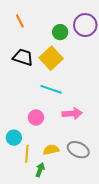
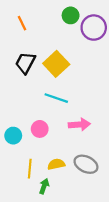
green circle: (60, 32) -> (71, 15), moved
black trapezoid: (23, 57) -> (25, 63), turned -80
cyan circle: (14, 138) -> (13, 136), moved

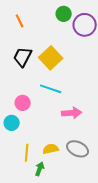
pink circle: (40, 129) -> (23, 103), moved

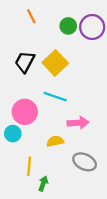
green circle: (64, 14) -> (68, 26), moved
orange line: (20, 21) -> (31, 16), moved
pink circle: (23, 103) -> (25, 112), size x1.5
yellow semicircle: (51, 149) -> (55, 141), moved

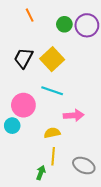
gray ellipse: (85, 162) -> (84, 166), moved
yellow line: (29, 166) -> (53, 156), moved

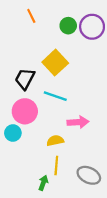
black trapezoid: (23, 58) -> (25, 79), moved

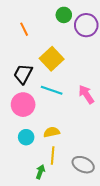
orange line: (31, 16) -> (24, 29), moved
green circle: (68, 26) -> (64, 15), moved
pink arrow: (78, 122) -> (86, 94), moved, turned -120
cyan circle: (13, 133) -> (26, 137), moved

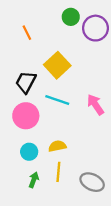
green arrow: (40, 172) -> (34, 180), moved

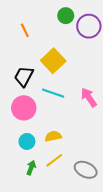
yellow line: (58, 172) -> (54, 160), turned 48

